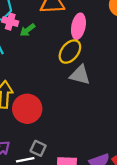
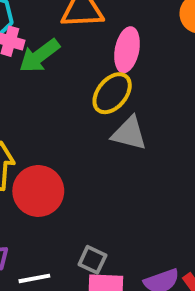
green arrow: (27, 30) -> (39, 56), size x1.5
gray square: (38, 148) -> (92, 260), moved

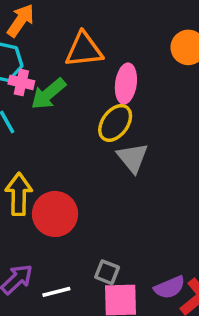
gray triangle: (129, 133) -> (132, 158), turned 40

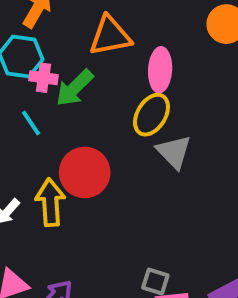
red circle: (55, 214) -> (85, 172), moved

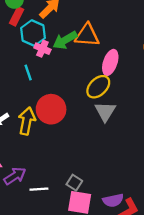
green arrow: (75, 88) -> (65, 40), moved

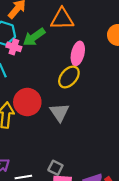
orange triangle: (87, 35) -> (62, 19), moved
gray triangle: (105, 111) -> (59, 112), moved

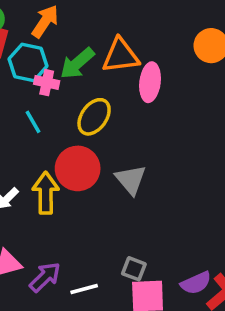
orange triangle: (62, 19) -> (121, 56), moved
yellow ellipse: (69, 77) -> (94, 117), moved

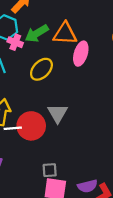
red circle: (78, 168) -> (31, 126), moved
gray square: (134, 269) -> (50, 170), turned -35
white line: (84, 289) -> (13, 128), moved

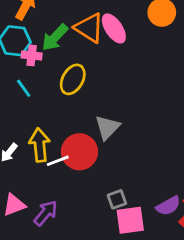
orange triangle: (65, 34) -> (89, 28), turned 45
pink ellipse: (81, 54) -> (114, 28), moved, turned -35
gray triangle: (58, 113) -> (107, 127), turned 30

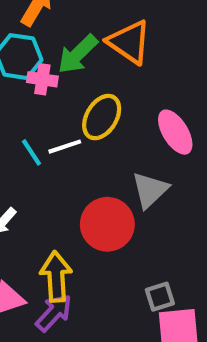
pink ellipse: (114, 28) -> (175, 132), moved
cyan line: (24, 88) -> (32, 152), moved
yellow arrow: (40, 145) -> (56, 277), moved
white line: (58, 161) -> (65, 147), moved

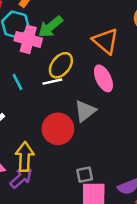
orange triangle: (129, 42) -> (105, 41), moved
pink cross: (42, 79) -> (28, 39), size x1.5
white line: (65, 147) -> (52, 82), moved

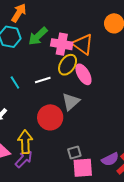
pink cross: (28, 39) -> (62, 44), moved
yellow ellipse: (61, 65) -> (68, 65), moved

